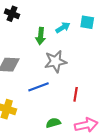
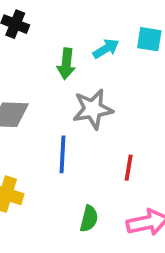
blue line: (38, 87) -> (62, 154), turned -66
green semicircle: (53, 123) -> (89, 219), turned 120

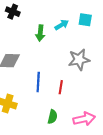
gray star: (93, 109) -> (79, 60), moved
red line: (129, 168) -> (61, 87), moved

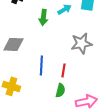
green semicircle: (53, 117) -> (60, 90), moved

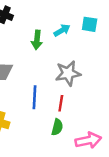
gray star: (81, 43) -> (68, 73), moved

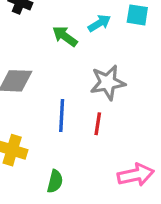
green arrow: (37, 40) -> (65, 36), turned 120
green semicircle: (57, 127) -> (55, 181), moved

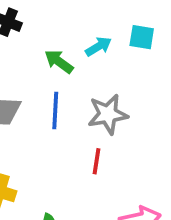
blue line: (62, 115) -> (55, 110), moved

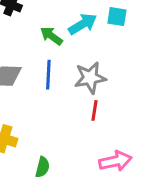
cyan arrow: (98, 47) -> (83, 24), size x1.4
red line: (97, 161) -> (95, 110), moved

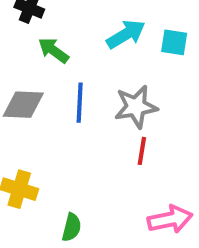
cyan square: (117, 17) -> (174, 42), moved
green arrow: (51, 36) -> (53, 50), moved

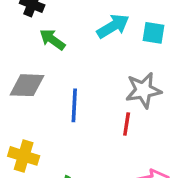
blue line: (80, 103) -> (74, 105), moved
gray star: (136, 107) -> (143, 90), moved

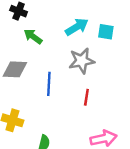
gray star: (143, 90) -> (82, 61), moved

